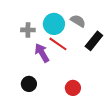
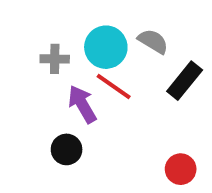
black circle: (29, 84) -> (67, 149), moved
red circle: (73, 88) -> (181, 169), moved

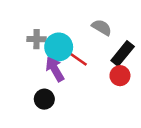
cyan circle: (106, 47) -> (59, 47), moved
red circle: (181, 169) -> (120, 76), moved

